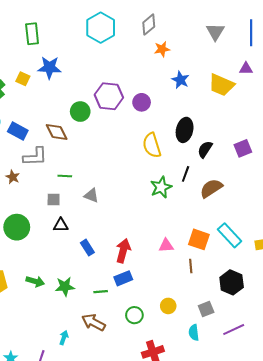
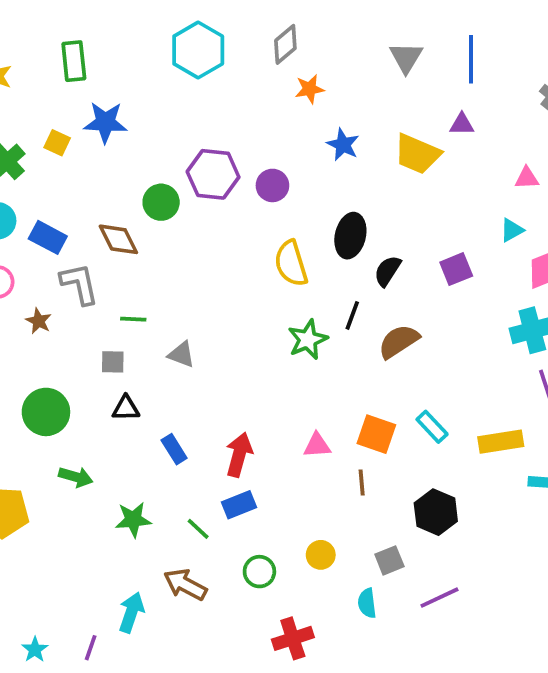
gray L-shape: (35, 157) -> (79, 284), turned -100
cyan rectangle: (230, 235) -> (432, 427), size x0.7
green arrow: (35, 281) -> (76, 477), moved
green line: (101, 292) -> (198, 529), turned 48
cyan arrow: (64, 338) -> (131, 612), size x1.5

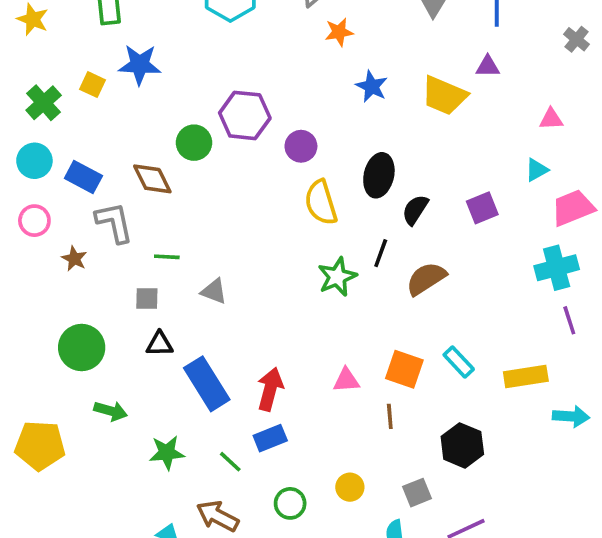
purple circle: (272, 185) -> (301, 146), moved
blue rectangle: (174, 449) -> (207, 384), size x1.8

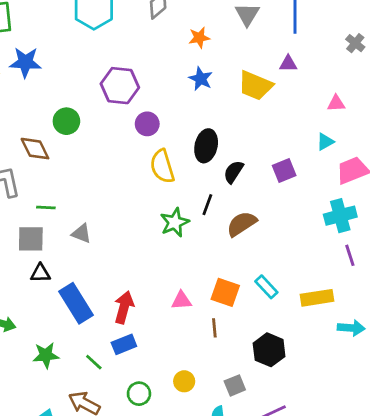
orange star: (339, 32) -> (199, 38), moved
purple hexagon: (245, 115) -> (120, 86), moved
gray square: (147, 299) -> (31, 239), size x1.5

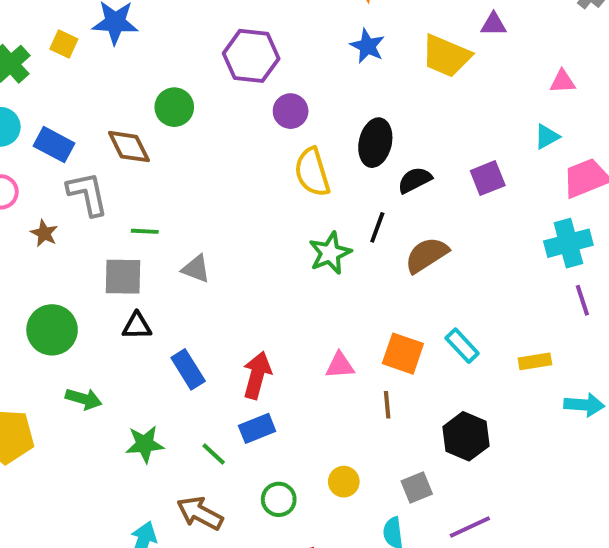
black semicircle: (233, 172) -> (415, 180), turned 30
yellow rectangle: (317, 298) -> (535, 361), size x0.7
blue rectangle: (76, 303) -> (188, 369), size x0.7

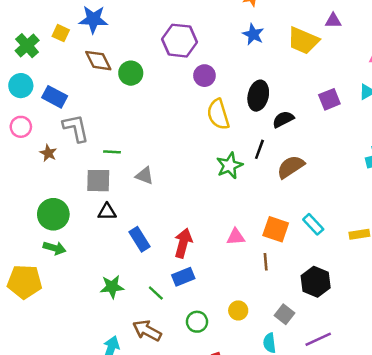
brown diamond: (129, 147) -> (98, 61), moved
purple square: (488, 178) -> (329, 99), moved
green arrow: (84, 399) -> (55, 248), moved
gray square: (417, 488) -> (284, 314), turned -30

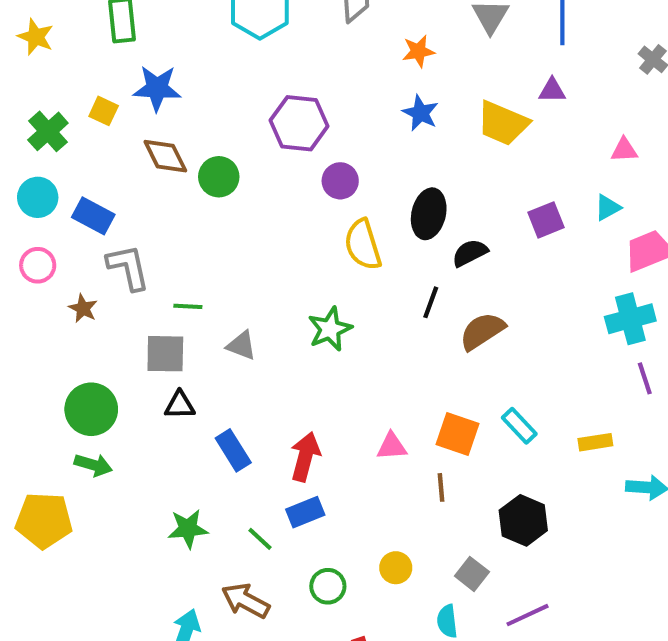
green star: (229, 166) -> (330, 329), moved

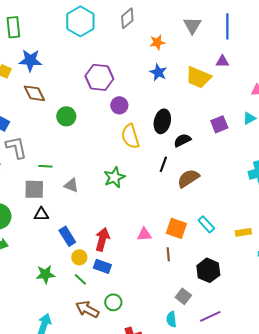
green circle: (219, 177) -> (66, 116), moved
blue rectangle: (305, 512) -> (102, 266), turned 42
yellow circle: (396, 568) -> (79, 257), moved
brown arrow: (246, 601) -> (87, 309), moved

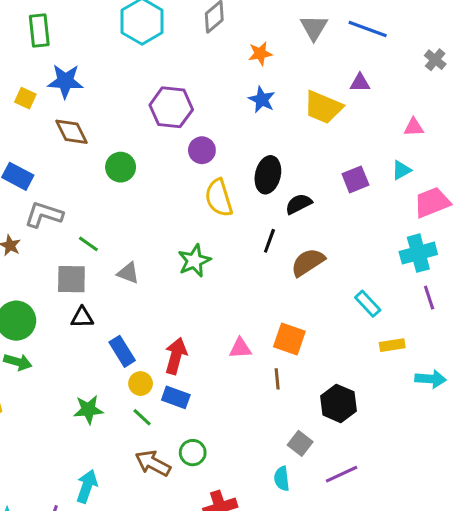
blue line: (227, 26) -> (368, 29), turned -70
gray L-shape: (16, 147) -> (44, 215), turned -60
green line: (45, 166) -> (88, 244), turned 32
cyan rectangle: (206, 224) -> (368, 304), moved

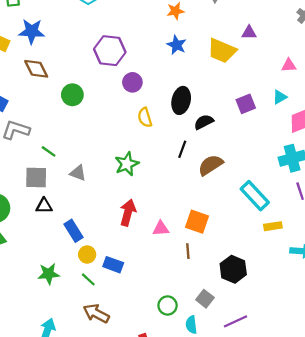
yellow semicircle: (219, 198) -> (145, 117), size x0.7
cyan rectangle: (368, 304) -> (255, 196), size x1.5
red arrow: (176, 356) -> (128, 213), moved
green circle: (193, 453) -> (168, 305), moved

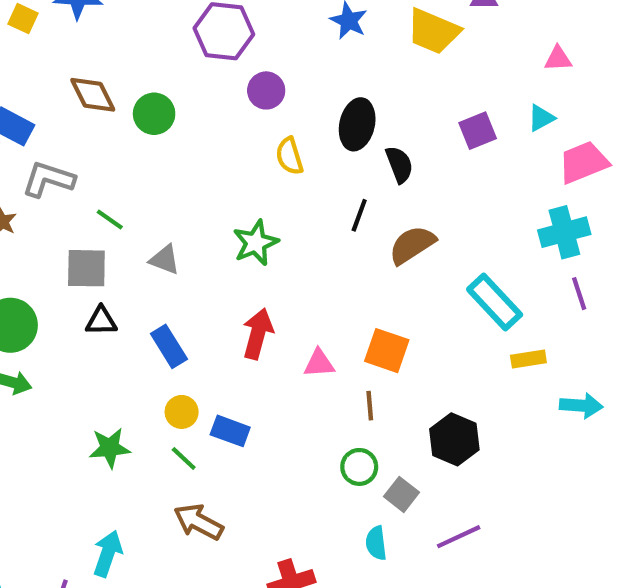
brown diamond: (36, 69) -> (93, 95), moved
black semicircle: (204, 122) -> (399, 165), turned 96
blue rectangle: (74, 231) -> (169, 346), moved
green circle: (168, 305) -> (359, 467), moved

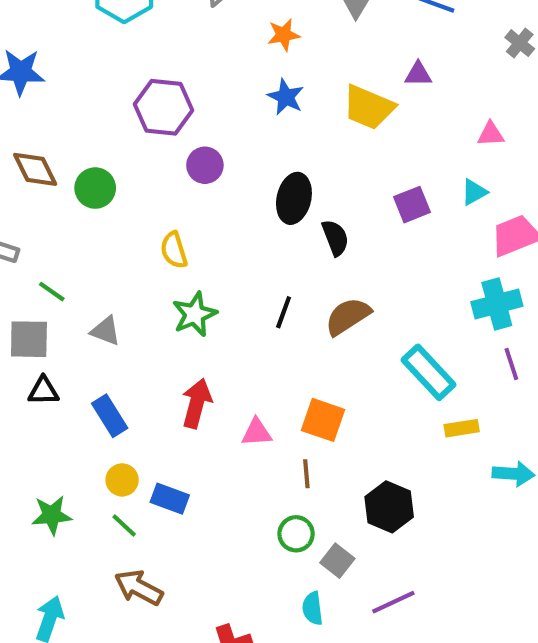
yellow semicircle: (289, 156) -> (174, 250), moved
black line: (359, 215) -> (284, 312), moved

